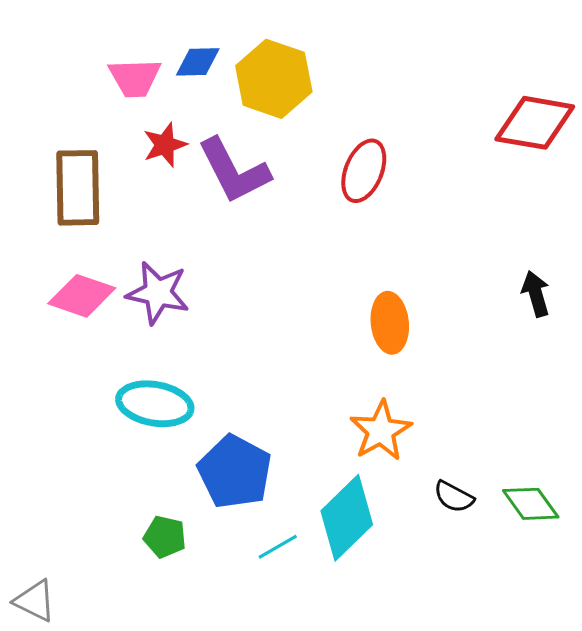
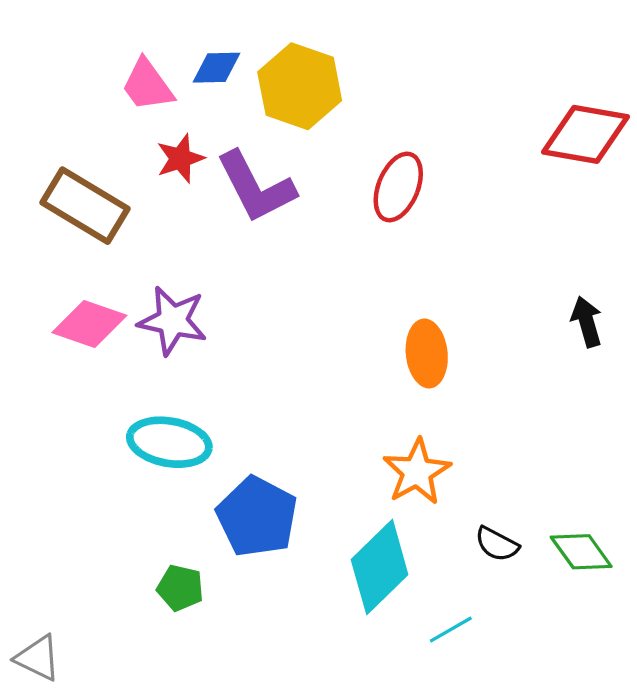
pink trapezoid: (135, 78) -> (147, 85), turned 56
brown rectangle: (78, 188) -> (85, 206), turned -58
cyan line: (278, 547) -> (451, 630), moved

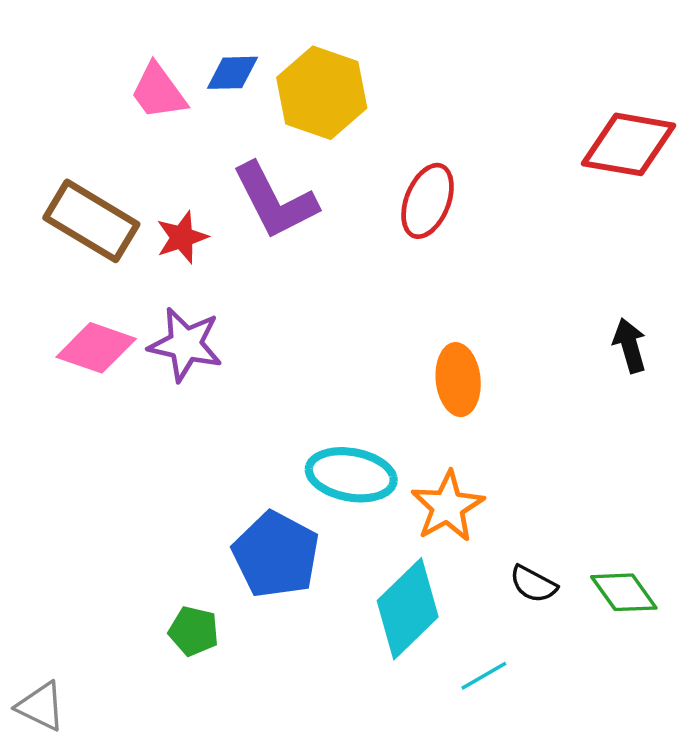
red star: (180, 159) -> (182, 237), moved
cyan ellipse: (169, 442) -> (351, 475), moved

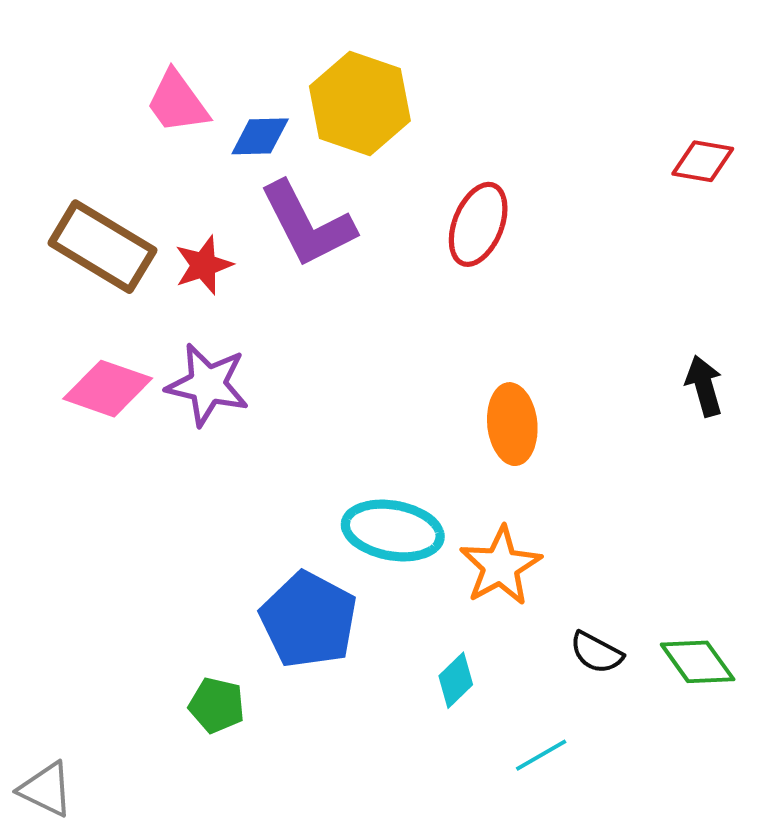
blue diamond: (232, 73) -> (260, 136), moved
red diamond: (629, 144) -> (703, 161), size x0.6
cyan diamond: (408, 609) -> (456, 680), size x0.5

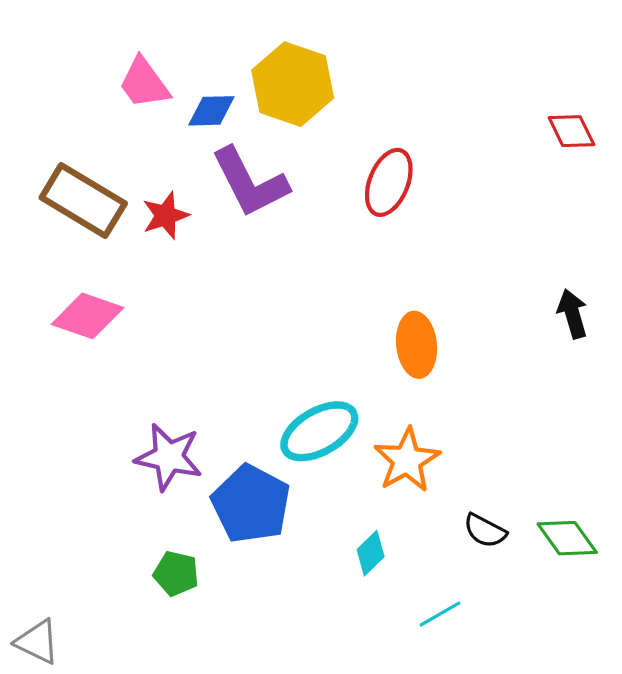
red diamond: (703, 161) -> (571, 131), turned 54
purple star: (207, 385) -> (169, 457), moved
cyan ellipse: (393, 530) -> (319, 431), turned -40

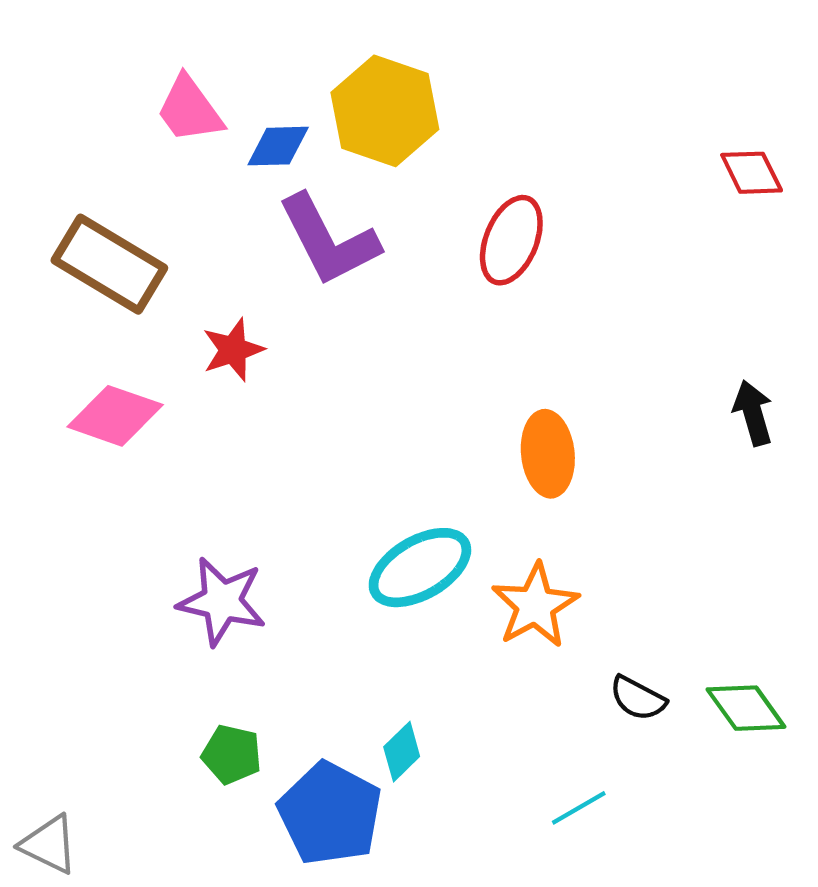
red star: (165, 216) -> (233, 350), moved
blue pentagon: (251, 504) -> (330, 813), moved
cyan diamond: (371, 553) -> (402, 752), moved

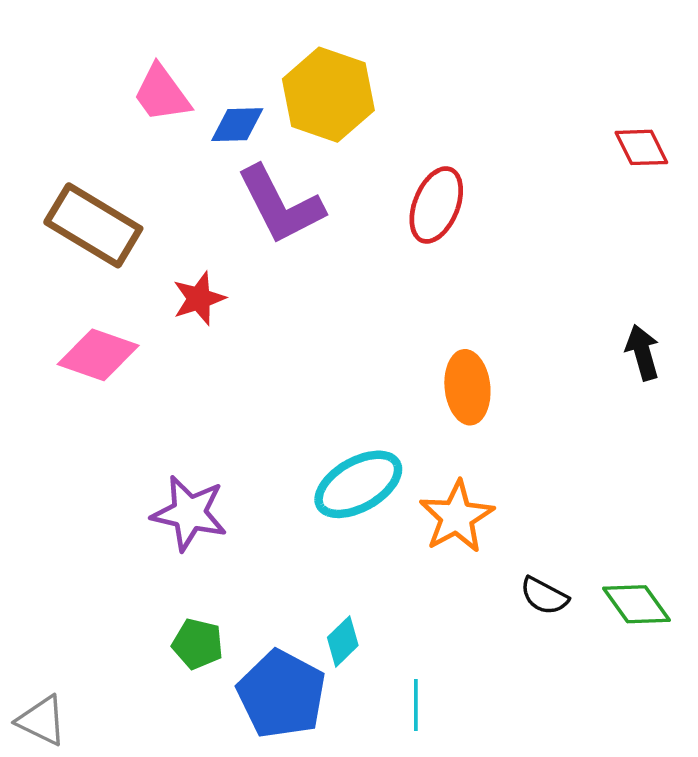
cyan line: (579, 808) -> (416, 705), moved, turned -60

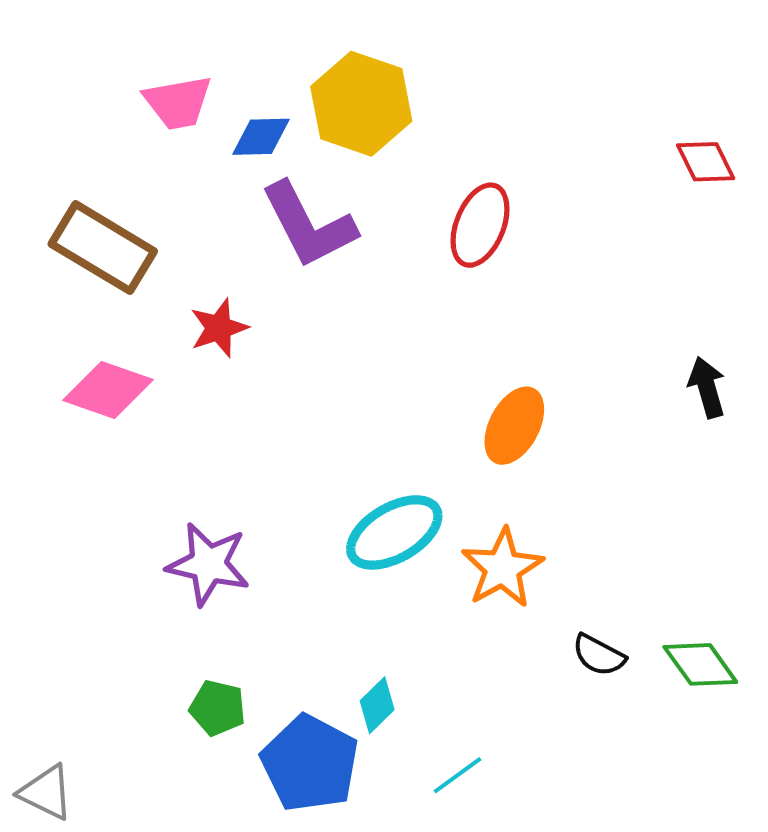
pink trapezoid: (162, 93) -> (178, 102), turned -64
orange ellipse: (467, 387) -> (514, 426), turned 34
cyan line: (416, 705) -> (458, 775), turned 54

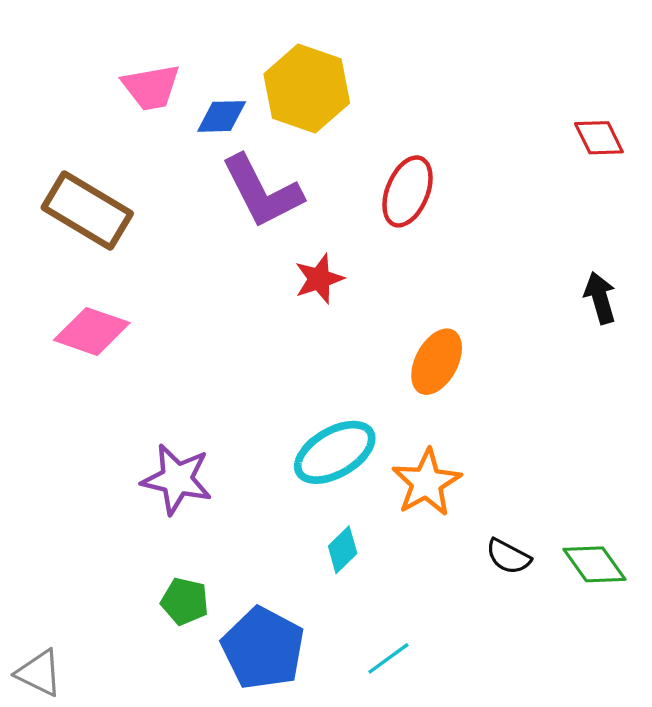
red star: (219, 328) -> (319, 279), moved
black arrow: (707, 387) -> (600, 298), moved
cyan diamond: (377, 705) -> (343, 550), moved

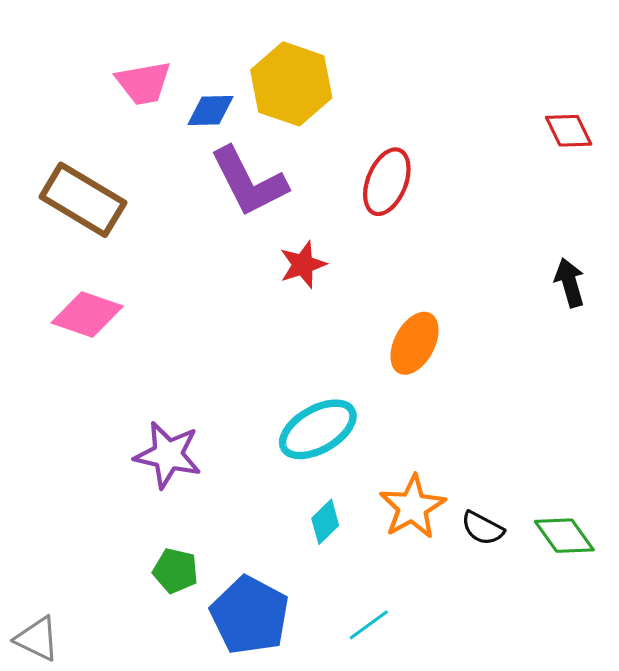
orange star: (427, 483) -> (412, 507), moved

